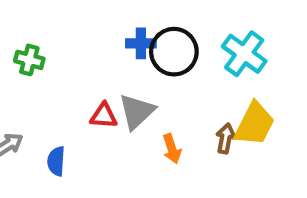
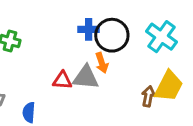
gray triangle: (137, 112) -> (86, 77), turned 48
orange arrow: (172, 149) -> (102, 63), moved

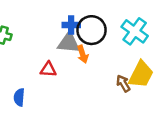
gray triangle: (86, 77) -> (69, 43), moved
brown arrow: (148, 96) -> (123, 83), turned -42

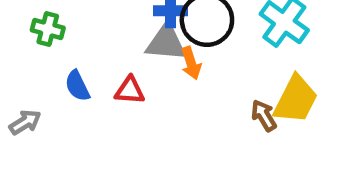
blue semicircle: (19, 97) -> (77, 86), moved, turned -30

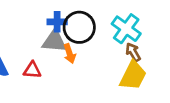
brown arrow: (264, 115) -> (133, 52), moved

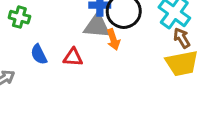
yellow trapezoid: (133, 76) -> (182, 63), turned 52

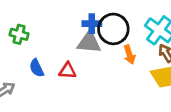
orange arrow: (113, 39) -> (129, 55), moved

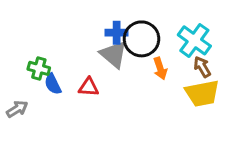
green cross: (19, 34) -> (39, 68), moved
gray triangle: (89, 42) -> (114, 54), turned 35

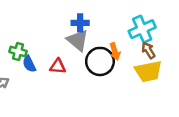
black circle: (142, 39) -> (100, 61), moved
cyan cross: (194, 40) -> (142, 29), turned 30

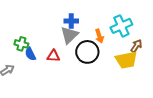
gray triangle: (78, 40) -> (69, 35), turned 36
brown arrow: (148, 50) -> (136, 46), moved, turned 64
orange arrow: (115, 51) -> (99, 36), moved

